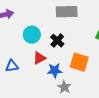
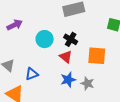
red triangle: (39, 58) -> (66, 57), moved, turned -40
blue star: (55, 70) -> (68, 80), moved

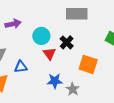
purple arrow: (15, 25) -> (13, 24), moved
red triangle: (66, 57) -> (49, 54), moved

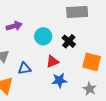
red triangle: (49, 54) -> (52, 62), moved, turned 48
gray star: (73, 89) -> (90, 89), moved

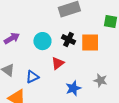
orange square: (92, 62) -> (90, 43), moved
blue star: (59, 80) -> (73, 88), moved

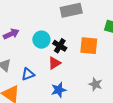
black cross: (69, 39) -> (60, 46), moved
blue star: (73, 88) -> (59, 90), moved

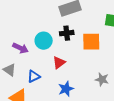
purple arrow: (11, 34) -> (20, 48), moved, turned 56
black cross: (60, 46) -> (67, 33), moved, turned -32

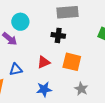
cyan circle: (44, 41) -> (20, 22), moved
orange square: (91, 42) -> (72, 62), moved

